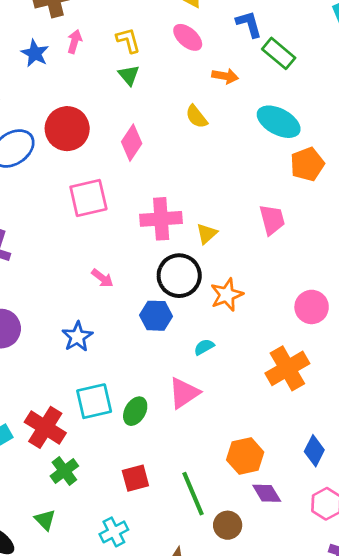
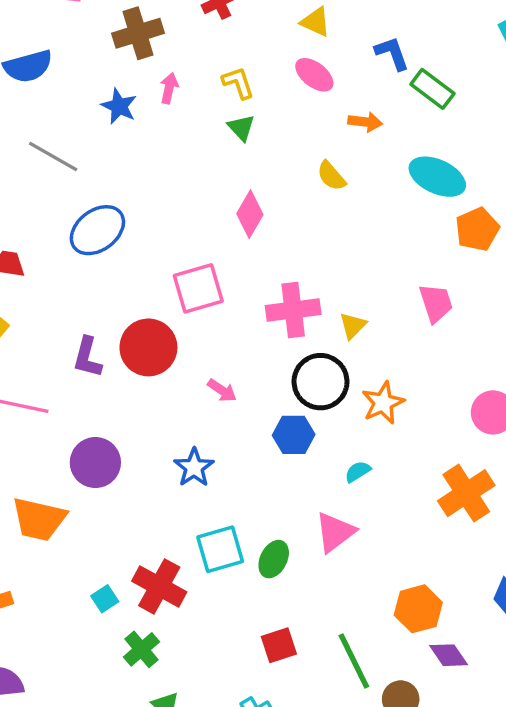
red circle: (67, 129) -> (148, 347), moved
green cross: (64, 471) -> (141, 649), moved

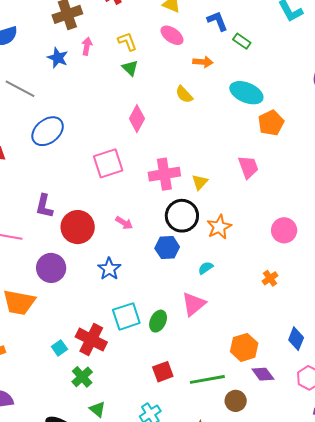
green rectangle: (432, 89) -> (242, 41), size x0.7
red circle: (148, 347) -> (78, 227), moved
orange cross: (466, 493) -> (270, 278), size x0.5
green line: (354, 661) -> (207, 379), turned -72

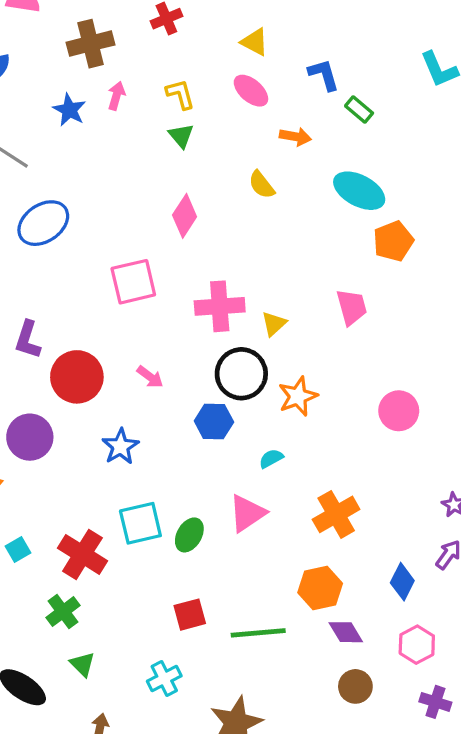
orange cross: (270, 278) -> (336, 514), moved, size x1.8
cyan square: (59, 348) -> (18, 550), moved
brown circle: (236, 401) -> (355, 686), moved

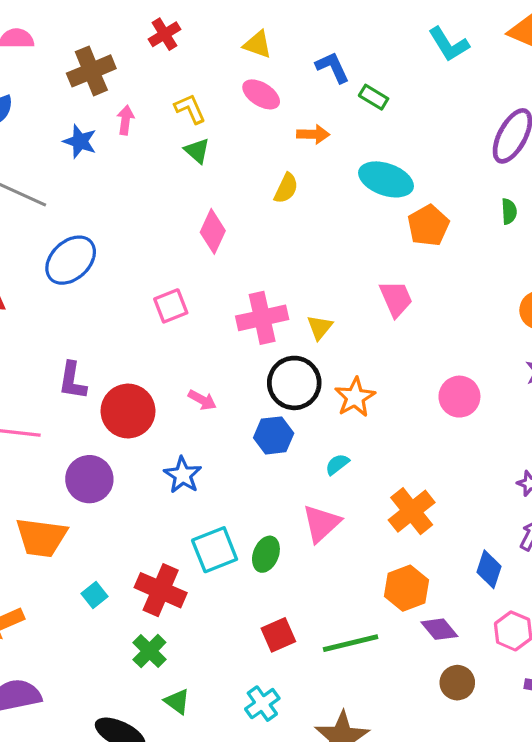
yellow semicircle: (262, 185) -> (286, 188), turned -108
pink square: (133, 282) -> (171, 306), size x0.7

